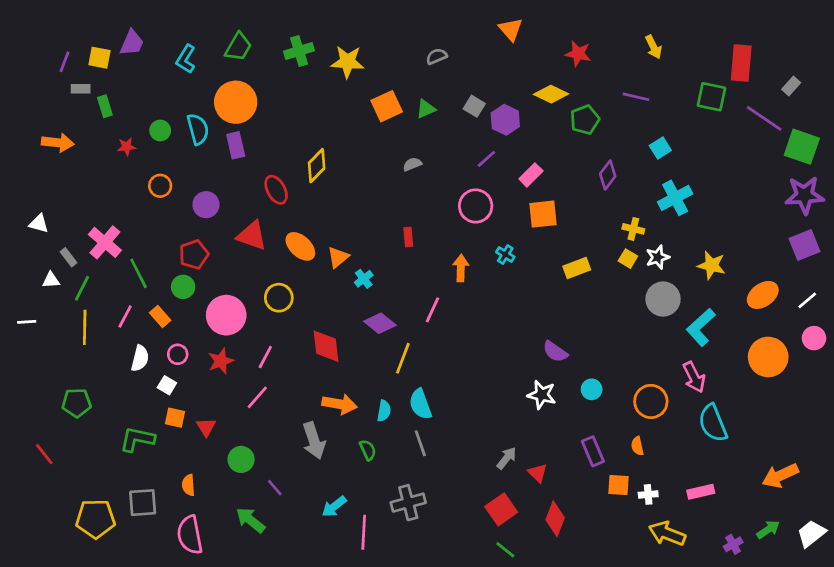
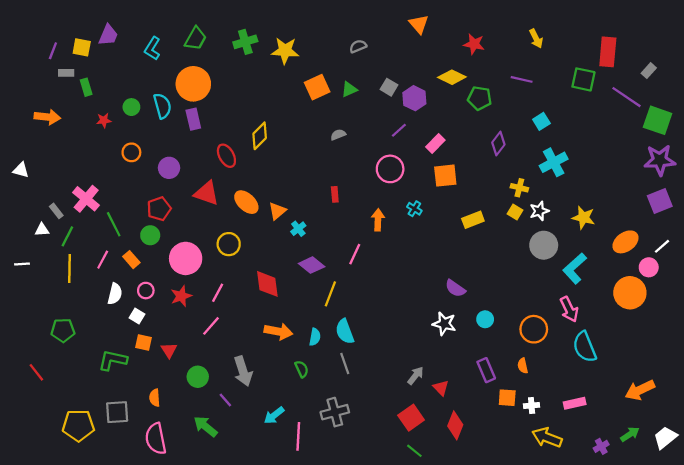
green pentagon: (585, 120) -> (480, 98), turned 30
white triangle: (39, 224) -> (21, 170), moved
pink circle: (814, 338) -> (649, 267), moved
gray arrow: (314, 441) -> (243, 371), moved

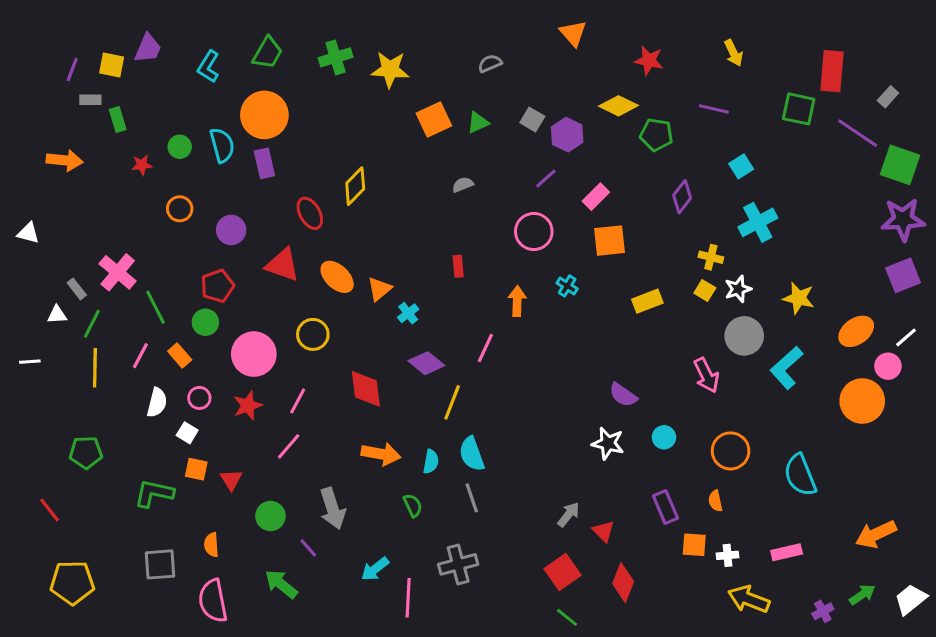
pink arrow: (569, 309) -> (706, 375), moved
yellow pentagon: (78, 425) -> (72, 583), moved

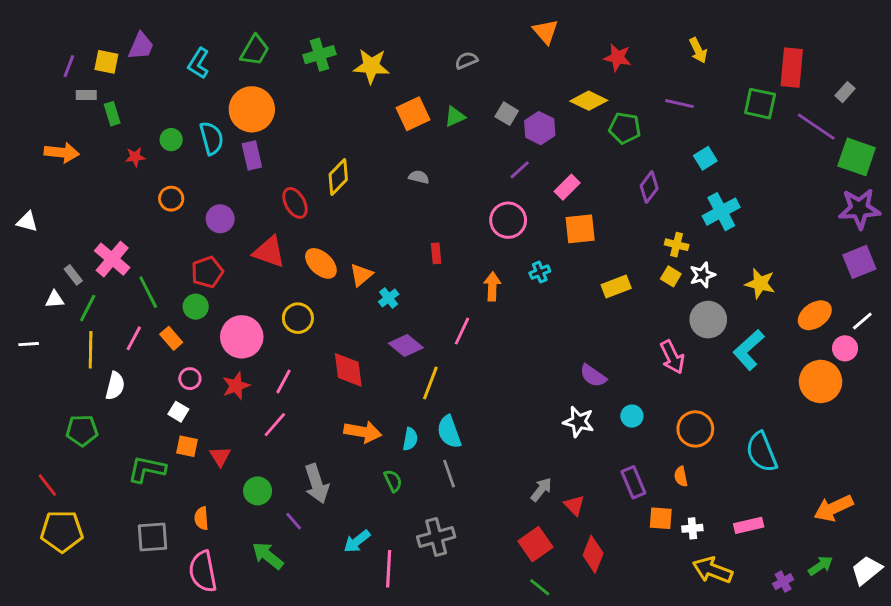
gray semicircle: (463, 185) -> (419, 177), moved, turned 36
cyan cross: (567, 286) -> (540, 272), turned 36
white semicircle: (157, 402) -> (115, 386), moved
yellow pentagon: (72, 583) -> (62, 531), moved

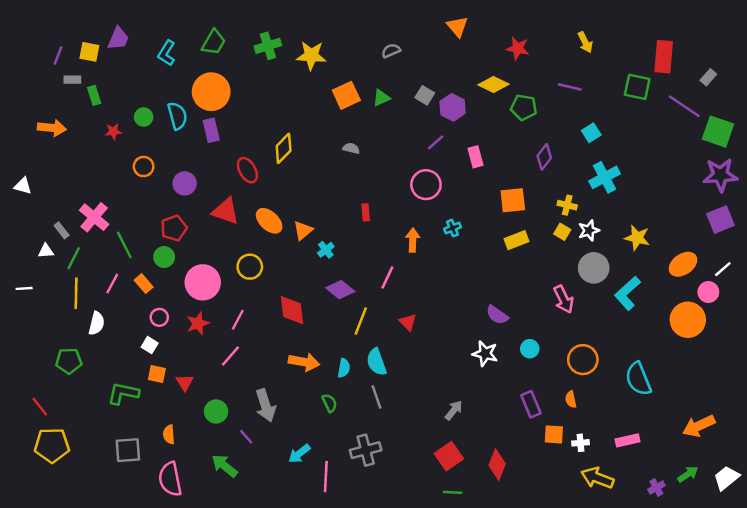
pink rectangle: (567, 187) -> (475, 157), turned -60
orange square: (580, 229) -> (513, 200), moved
red triangle: (574, 505) -> (408, 322), moved
green line: (540, 587) -> (453, 492), turned -36

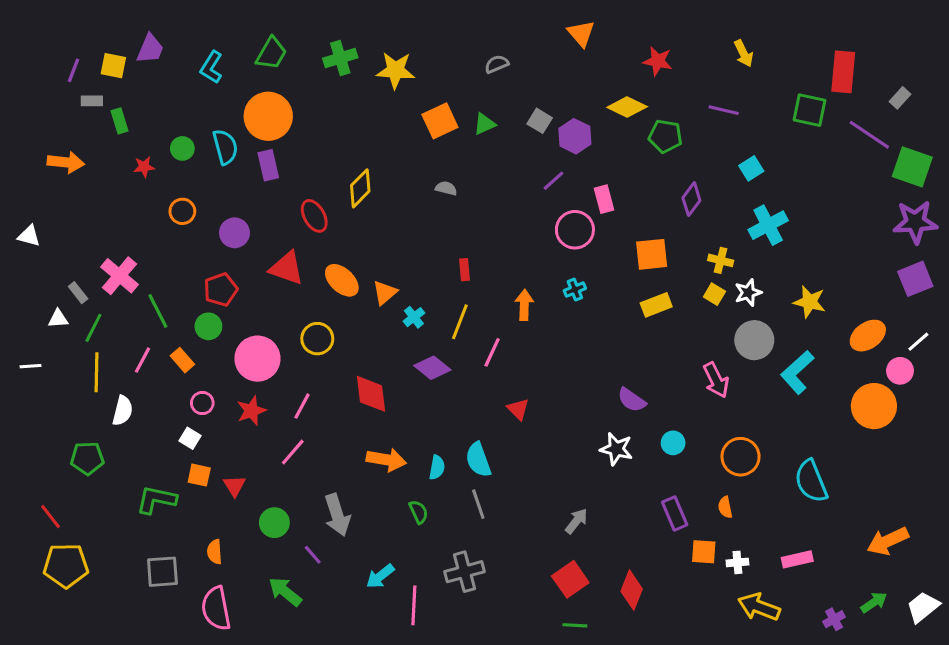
pink circle: (426, 185) -> (575, 230), moved
yellow line: (361, 321) -> (460, 322), moved

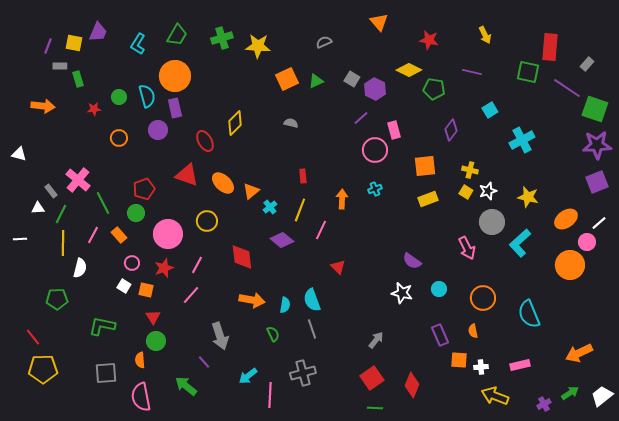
cyan cross: (768, 225) -> (522, 140), moved
purple circle: (234, 233) -> (158, 130), moved
orange square: (199, 475) -> (146, 290), moved
green circle: (274, 523) -> (156, 341), moved

